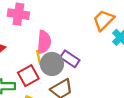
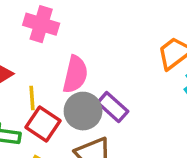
yellow line: (39, 57) -> (32, 98), moved
red square: (28, 76) -> (43, 124), turned -35

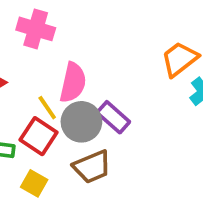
yellow line: (32, 98) -> (47, 108), moved, turned -30

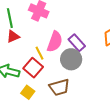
purple rectangle: (113, 117) -> (77, 43), moved
gray circle: (81, 122) -> (71, 59), moved

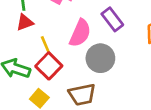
purple rectangle: (77, 43) -> (112, 19), moved
yellow line: (40, 53) -> (46, 45), moved

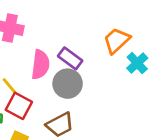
purple rectangle: (112, 19) -> (70, 58), moved

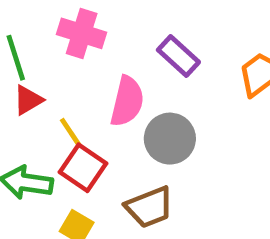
purple rectangle: (70, 58) -> (178, 56), moved

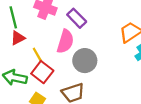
purple rectangle: (178, 56) -> (77, 18), moved

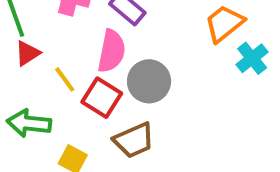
red square: (42, 72) -> (102, 98), moved

